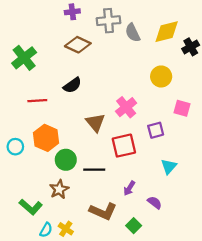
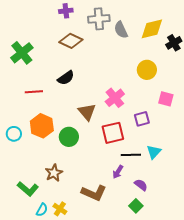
green circle: (66, 160) -> (69, 137), moved
black line: (94, 170) -> (131, 155), moved
green square: (134, 226) -> (136, 206), moved

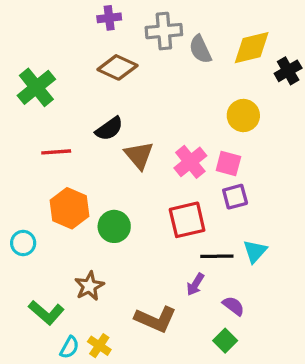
pink square: (166, 99) -> (228, 164), moved
brown triangle: (87, 112) -> (139, 155), moved
cyan circle: (14, 134) -> (23, 243), moved

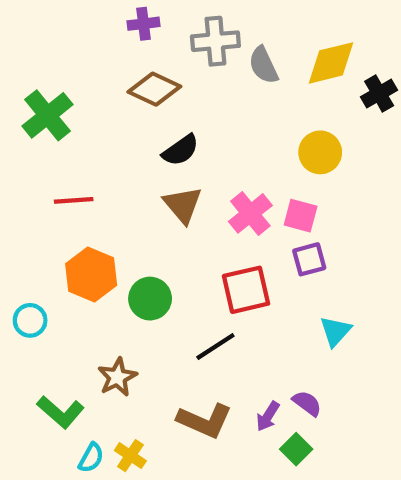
black semicircle: (109, 129) -> (181, 150), moved
black line: (217, 256) -> (215, 347), moved, turned -32
purple arrow: (195, 284) -> (268, 416), moved

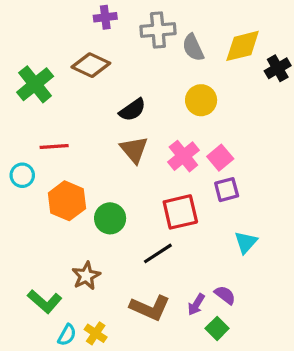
brown diamond: (154, 89) -> (91, 65), moved
yellow circle: (320, 152) -> (201, 100), moved
pink square: (301, 216) -> (220, 158), turned 35
cyan circle: (30, 320) -> (22, 175), moved

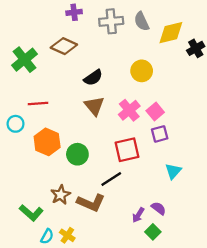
gray semicircle: (193, 48) -> (142, 21), moved
brown L-shape: (150, 308) -> (91, 203), moved

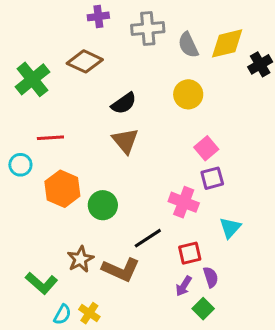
gray semicircle: (142, 21) -> (188, 45), moved
pink cross: (129, 110) -> (184, 202), moved, turned -30
red square: (127, 150) -> (190, 253), moved, size x0.7
purple semicircle: (159, 208) -> (211, 277), turned 35

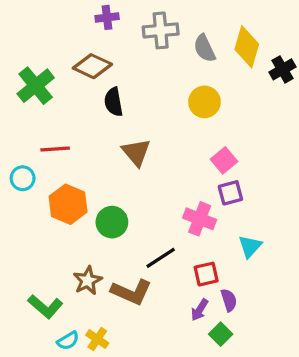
yellow diamond: (227, 43) -> (247, 47), turned -60
black semicircle: (124, 103) -> (114, 102), moved, turned 115
cyan semicircle: (62, 315) -> (68, 341), turned 30

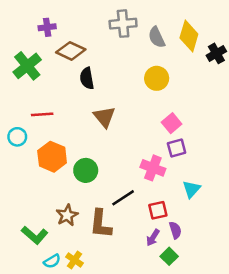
purple cross: (107, 17) -> (47, 27), moved
brown L-shape: (131, 292) -> (101, 224), turned 72

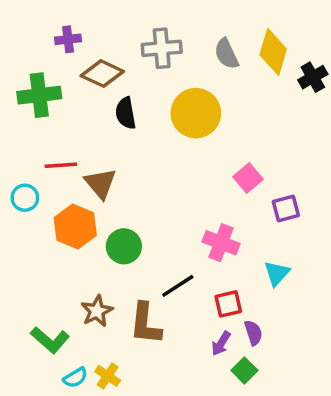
gray cross: (123, 24) -> (162, 48), moved
green cross: (27, 66) -> (39, 95), turned 32
yellow circle: (157, 78) -> (196, 113), moved, size x1.4
brown triangle: (104, 117) -> (100, 183), moved
purple square: (177, 148) -> (286, 209), moved

